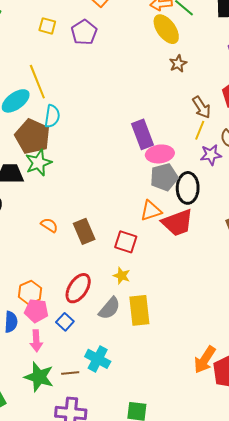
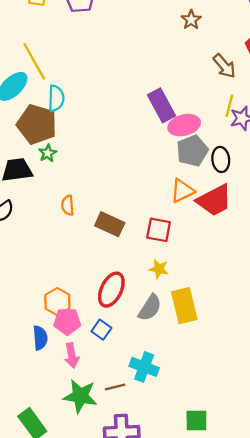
yellow line: (200, 130) -> (229, 106), moved
green star: (38, 163) -> (48, 153), size x0.6
black ellipse: (188, 188) -> (221, 159), size x0.7
orange semicircle: (49, 225) -> (68, 205), moved, turned -120
brown rectangle: (84, 231) -> (110, 224), turned -35

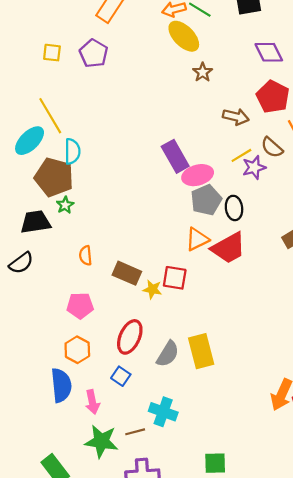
brown arrow: (224, 66) -> (236, 117), turned -35
yellow line: (229, 106) -> (241, 155), turned 45
yellow star: (159, 269) -> (152, 289), moved
pink pentagon: (67, 321) -> (80, 306), moved
blue semicircle: (40, 338) -> (61, 385), size x1.4

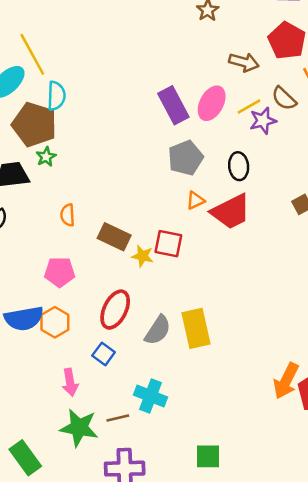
pink ellipse: (198, 175) -> (212, 103), moved, turned -48
gray pentagon: (206, 200) -> (186, 158), moved
orange triangle: (197, 239) -> (195, 200), size x0.7
blue semicircle: (61, 385) -> (24, 318), moved, turned 84

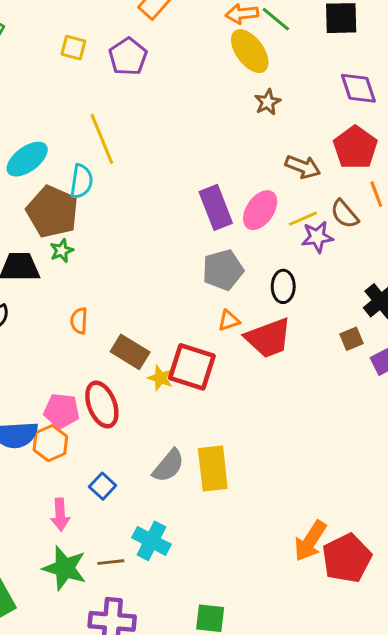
yellow line: (32, 54) -> (102, 139), moved
red square: (168, 244) -> (192, 367), size x1.4
pink pentagon: (60, 272) -> (62, 411), moved
red ellipse: (115, 310) -> (102, 405), moved, turned -54

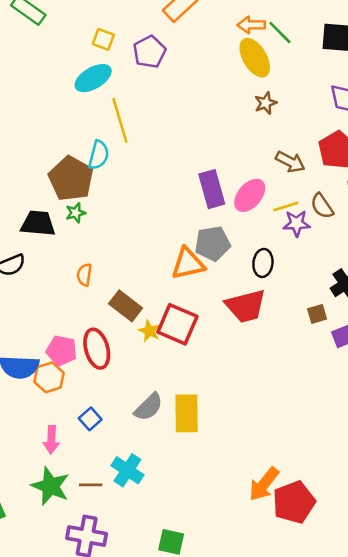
cyan ellipse: (27, 159) -> (93, 78), moved
orange triangle: (229, 321) -> (188, 264), moved, size x1.8

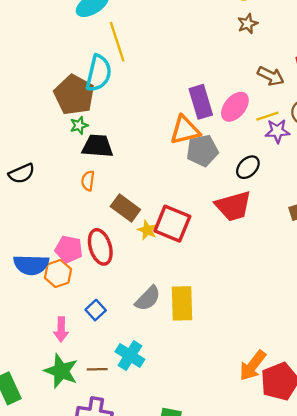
cyan semicircle: (99, 155) -> (99, 73), size x1.4
black trapezoid: (38, 223) -> (98, 146), moved
black ellipse: (263, 263) -> (248, 167), turned 40
orange triangle: (188, 264) -> (185, 130), moved

